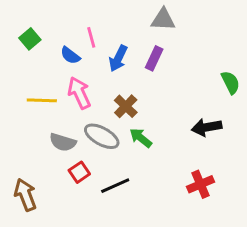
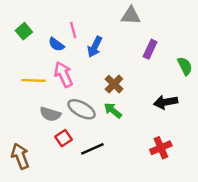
purple rectangle: (154, 58) -> (150, 49), moved
brown cross: (126, 106) -> (114, 84), moved

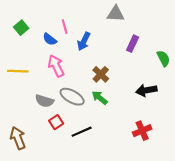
yellow line: (33, 80) -> (18, 71), moved

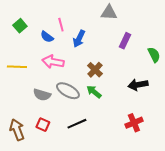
pink arrow: (56, 66) -> (53, 62), turned -55
red square: (56, 122) -> (43, 125), moved, turned -32

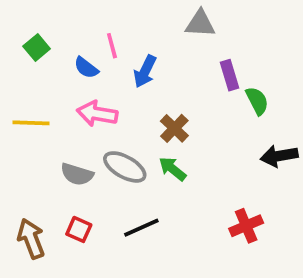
purple rectangle: (125, 41) -> (230, 75), turned -42
green semicircle: (154, 55) -> (257, 101), moved
black arrow: (138, 85) -> (279, 156), moved

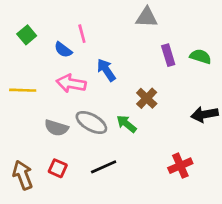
blue arrow: (145, 71) -> (106, 70), moved, turned 120
green semicircle: (257, 101) -> (201, 56), moved, turned -45
brown cross: (174, 128) -> (147, 98), moved

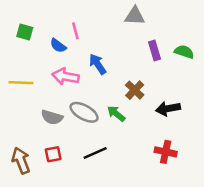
green square: (27, 35) -> (25, 32), turned -35
black arrow: (205, 114) -> (168, 109), moved
red cross: (180, 166) -> (166, 152), turned 35
red square: (58, 168) -> (53, 154), turned -35

